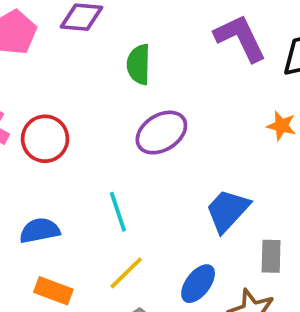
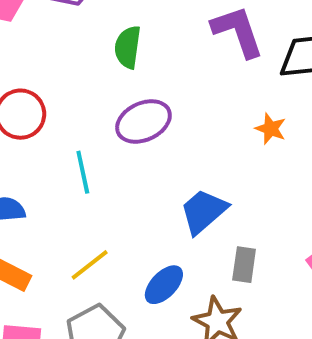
cyan line: (118, 212) -> (83, 172), moved

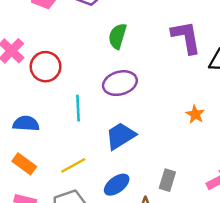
orange star: (271, 129) -> (195, 114), moved
blue trapezoid: (204, 211) -> (121, 136), moved

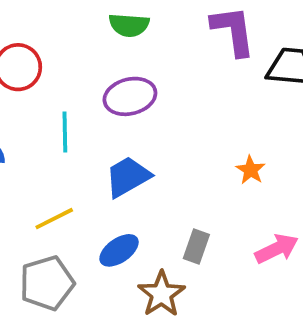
green semicircle: (117, 36) -> (129, 25), turned -105
orange star: (195, 114) -> (251, 170), moved

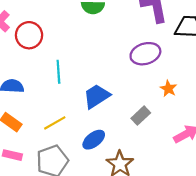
purple ellipse: (130, 96) -> (145, 54), moved
gray rectangle: (196, 247) -> (141, 116), moved, turned 30

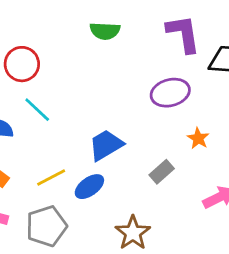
cyan line: (58, 72) -> (37, 110), moved, turned -45
blue ellipse: (94, 140) -> (89, 187), moved

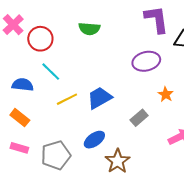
green semicircle: (105, 31) -> (89, 29), moved
yellow line: (51, 177) -> (67, 99), moved
blue ellipse: (89, 187) -> (94, 140), moved

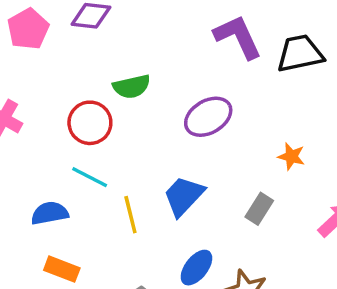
red circle: (40, 39) -> (90, 123), moved
purple ellipse: (146, 61) -> (208, 117), moved
yellow line: (67, 99) -> (130, 215), turned -60

